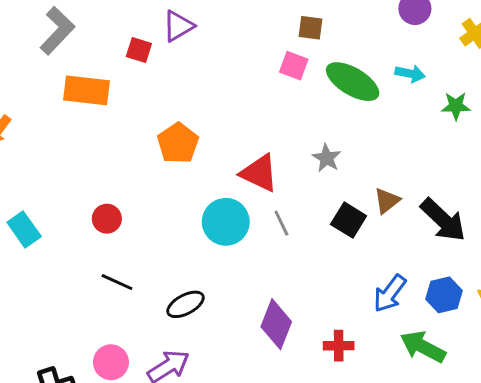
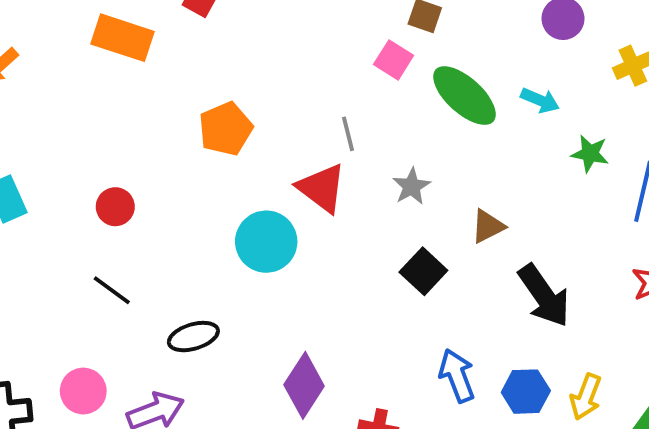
brown triangle: (387, 201) -> (488, 226), moved
gray line: (281, 223) -> (348, 134), moved
blue arrow: (390, 293) -> (457, 376), turned 111

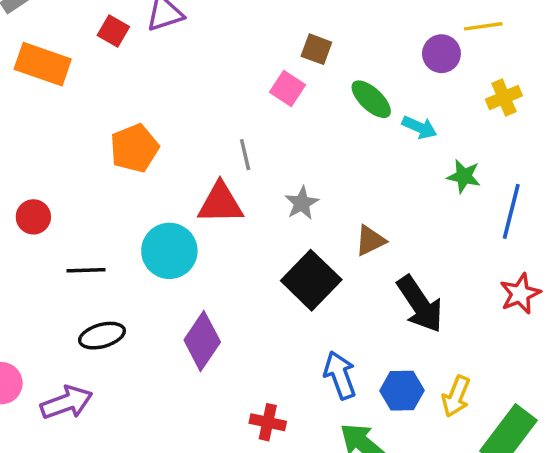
green ellipse: (464, 96) -> (371, 99), moved, size x0.7
red triangle: (322, 188) -> (220, 203), turned -39
black square: (423, 271) -> (311, 280), size x1.4
black line: (112, 290) -> (86, 270), moved, turned -39
purple diamond: (304, 385) -> (202, 341), moved

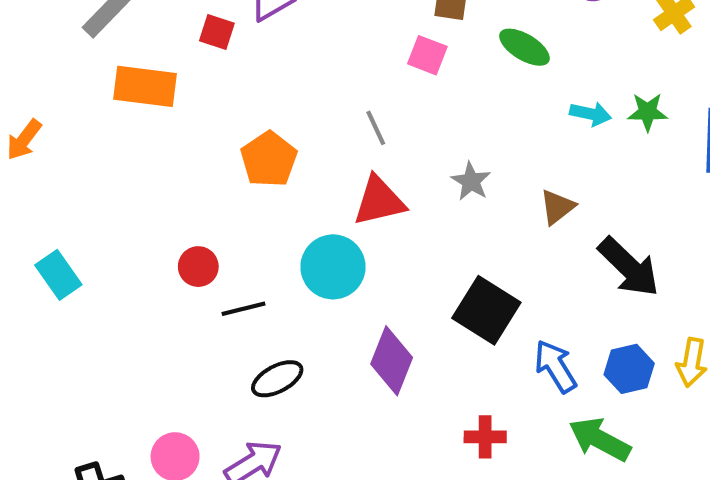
cyan arrow: (419, 127) -> (591, 114), moved
gray line: (245, 155) -> (376, 128), moved
red circle: (33, 217) -> (198, 267), moved
black square: (311, 280) -> (486, 310), moved

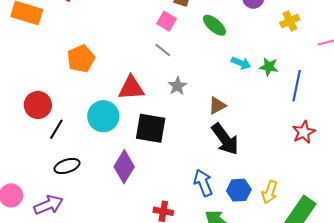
gray line: (376, 128) -> (163, 50), moved, turned -36
red circle: (198, 267) -> (38, 105), size x1.4
black arrow: (629, 267) -> (225, 139), moved
black line: (243, 309) -> (56, 129), turned -55
black square: (486, 310) -> (151, 128), moved, turned -32

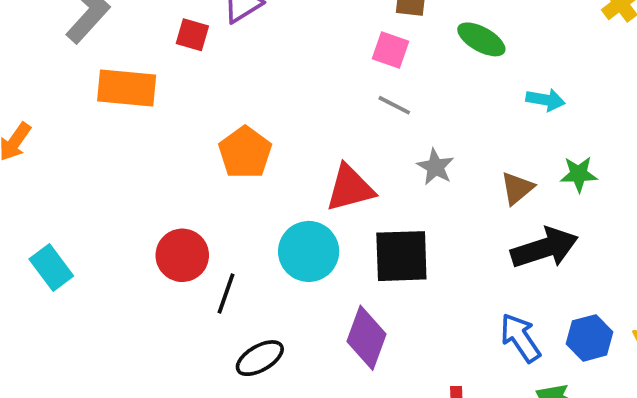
green star: (269, 67) -> (579, 174), moved
black arrow: (225, 139) -> (545, 248), turned -60

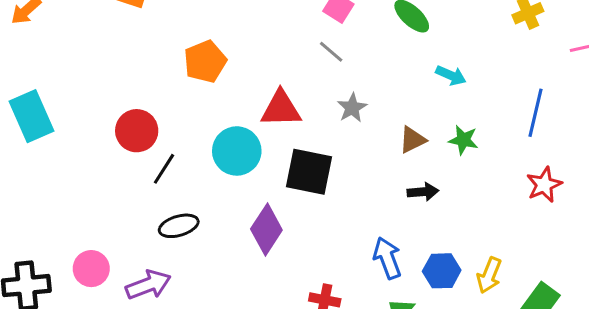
black arrow: (545, 248) -> (423, 192), size x0.6
cyan rectangle: (51, 267) -> (31, 116), size x1.4

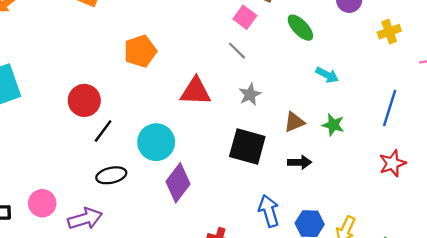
cyan circle: (237, 151) -> (156, 142), moved
black square: (309, 172) -> (247, 147), moved

